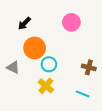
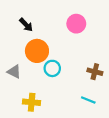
black arrow: (24, 23) -> (26, 25), turned -88
yellow cross: (46, 86) -> (32, 102), moved, turned -35

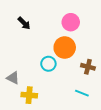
orange circle: (37, 51) -> (65, 48), moved
gray triangle: (14, 72) -> (13, 78), moved

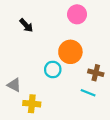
pink circle: (71, 22) -> (77, 14), moved
cyan line: (82, 93) -> (88, 93), moved

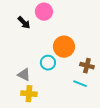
pink circle: (77, 14) -> (44, 12), moved
gray triangle: (14, 85) -> (24, 75), moved

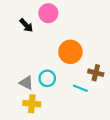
cyan circle: (48, 63) -> (47, 78), moved
cyan line: (80, 84) -> (80, 88), moved

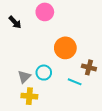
black arrow: (26, 25) -> (15, 22), moved
gray triangle: (26, 83) -> (24, 77), turned 48

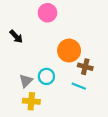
black arrow: (15, 22) -> (16, 36), moved
brown cross: (89, 67) -> (85, 67), moved

